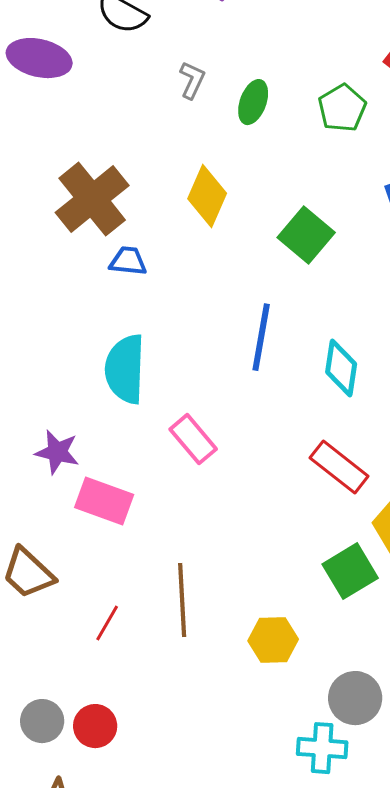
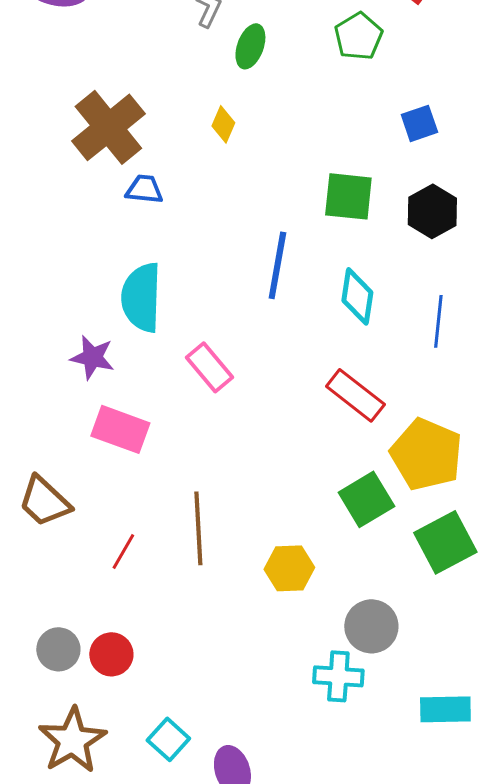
green ellipse: (253, 102) -> (250, 46), moved
yellow diamond: (207, 196) -> (223, 124), size x0.6
green square: (306, 235) -> (348, 196), moved, turned -34
purple star: (57, 452) -> (92, 357), moved

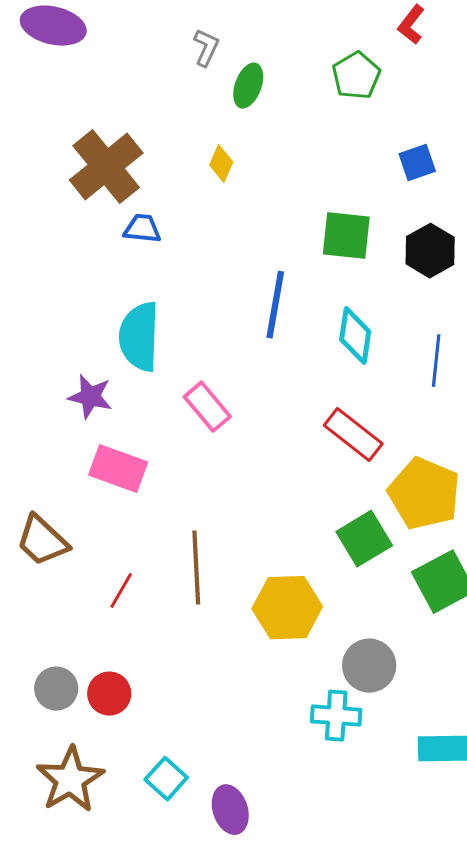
yellow hexagon: (289, 568) -> (287, 608), size x1.4

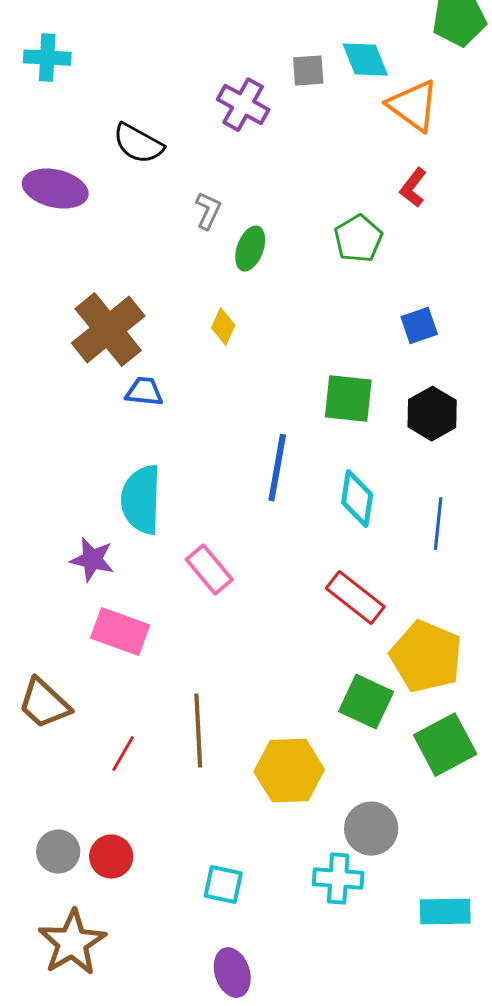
green square: (364, 539) -> (366, 702), turned -34
cyan square: (166, 779) -> (223, 885), moved, turned -30

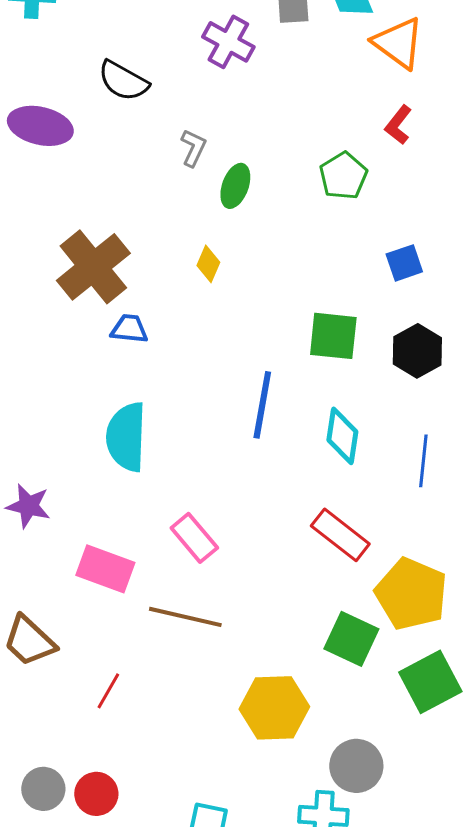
purple star: (92, 560) -> (28, 506), moved
pink rectangle: (209, 570) -> (194, 538), moved
brown line: (198, 731) -> (185, 617), moved, turned -74

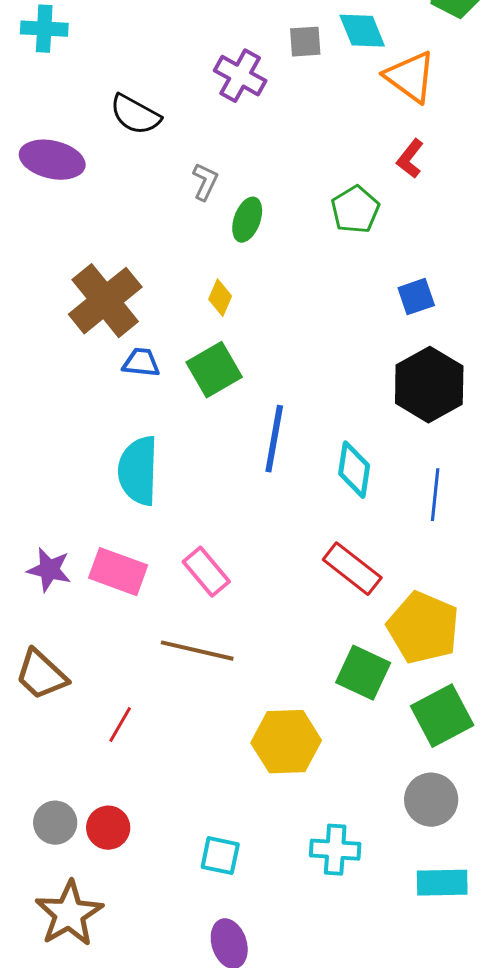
green square: (333, 336) -> (214, 370), moved, turned -36
black hexagon: (417, 351) -> (429, 385), size x1.4
purple star: (28, 506) -> (49, 570), moved
pink rectangle: (105, 569) -> (118, 572), moved
gray circle: (356, 766) -> (431, 800), moved

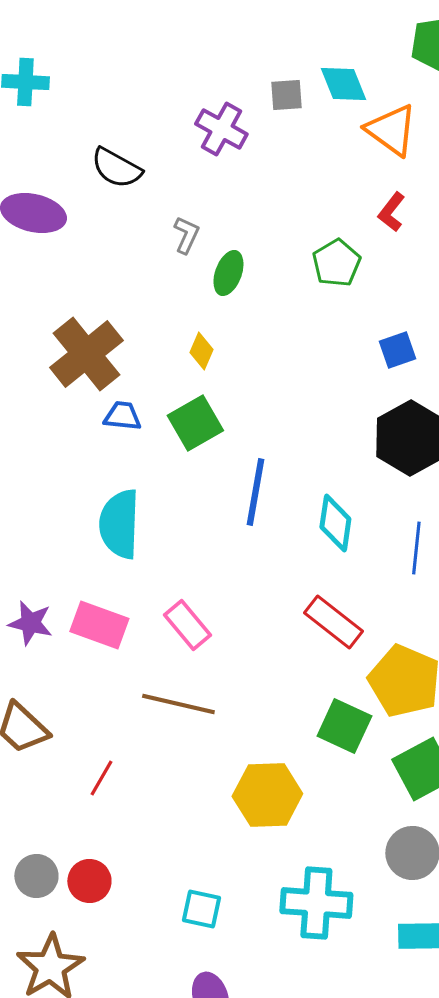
cyan cross: (335, 850) -> (316, 903), size x1.4

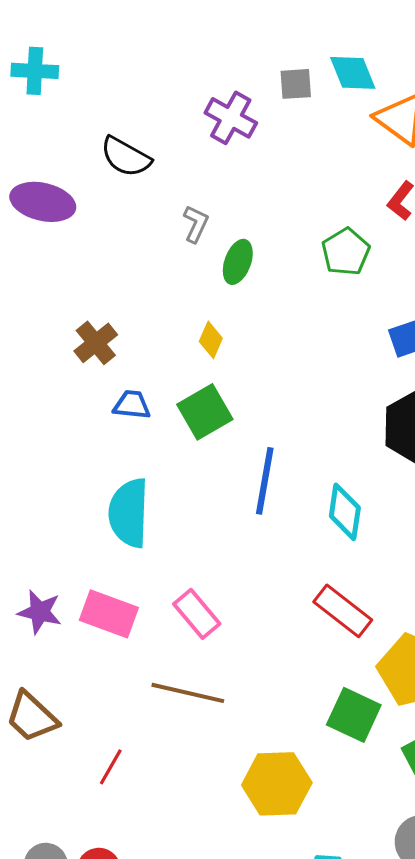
brown cross: (86, 354) -> (96, 343), size x0.6

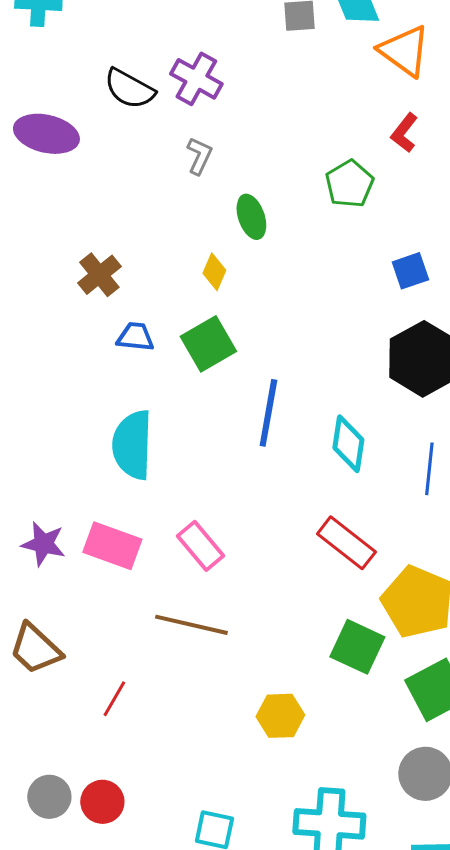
purple cross: (231, 118) -> (196, 79), moved
green ellipse: (238, 262) -> (251, 217), moved, turned -39
yellow hexagon: (277, 784) -> (280, 716), size x0.7

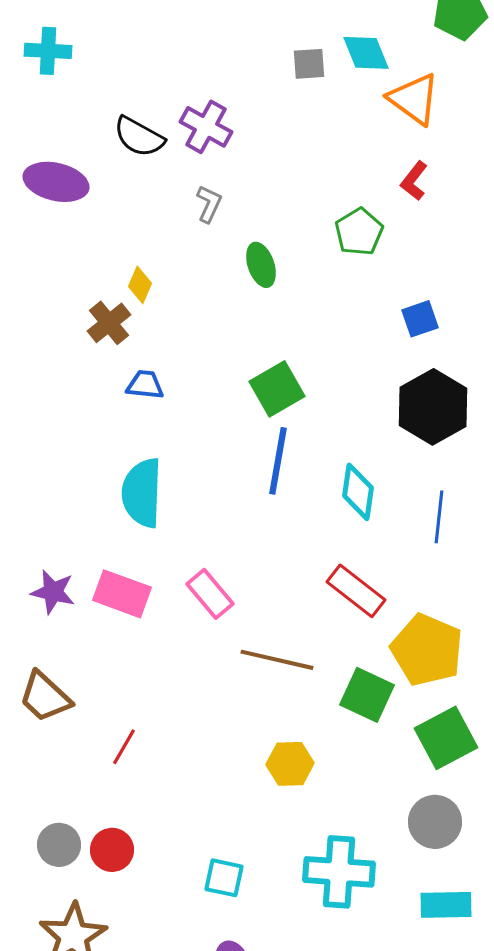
yellow diamond: (214, 272) -> (140, 285), moved
green square: (208, 344) -> (277, 389), moved
brown line: (191, 625) -> (277, 660), moved

